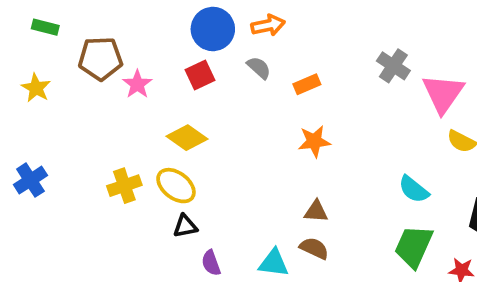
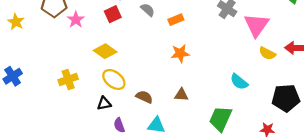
yellow ellipse: (176, 186) -> (114, 79), moved
green trapezoid: (414, 246) -> (221, 119), moved
brown semicircle: (314, 248) -> (144, 97), moved

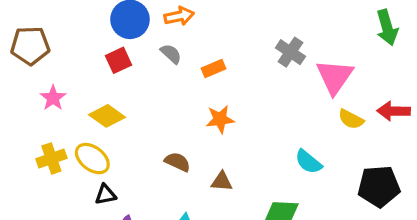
pink star: (76, 20) -> (53, 98), moved
yellow ellipse: (114, 79) -> (92, 159), moved
brown semicircle: (144, 97) -> (177, 162), moved

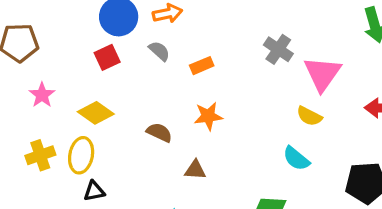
yellow semicircle: (351, 119) -> (309, 116), moved
yellow ellipse: (92, 159) -> (81, 155), turned 64
brown semicircle: (177, 162) -> (159, 132), moved
brown triangle: (222, 181) -> (195, 170), moved

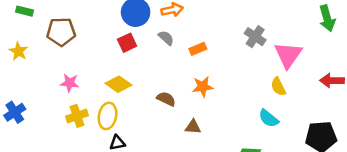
pink star: (42, 95) -> (70, 83), moved, turned -30
yellow semicircle: (309, 116) -> (278, 87), turned 36

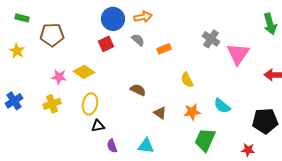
yellow diamond: (118, 84) -> (84, 72), moved
orange star: (203, 87) -> (192, 112), moved
yellow semicircle: (278, 87) -> (187, 80), moved
yellow cross: (77, 116) -> (52, 104), moved
brown triangle: (193, 127) -> (160, 113), turned 32

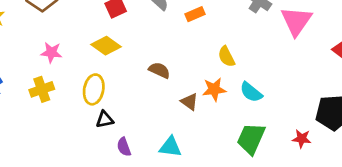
yellow diamond: (84, 72) -> (106, 46), moved
cyan semicircle: (222, 106) -> (251, 92), moved
orange star: (192, 112) -> (214, 89), moved
red star: (248, 150) -> (302, 139), moved

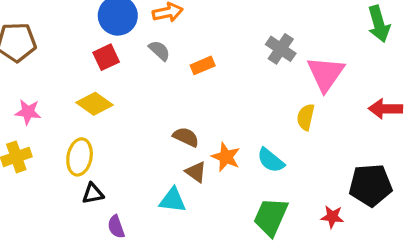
yellow semicircle: (226, 57) -> (306, 117), moved, turned 40
brown semicircle: (159, 70) -> (186, 137), moved
orange star: (214, 89) -> (226, 157), turned 30
cyan triangle: (170, 147) -> (173, 200), moved

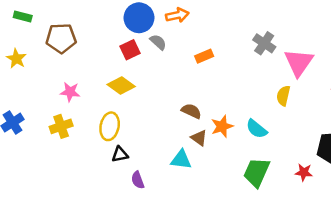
gray semicircle: (159, 51) -> (158, 42), moved
orange star: (226, 157) -> (222, 126), turned 30

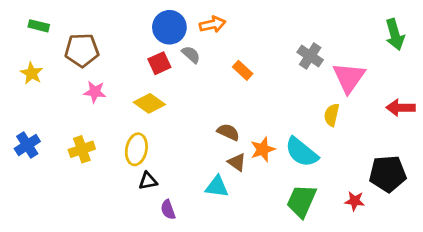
orange rectangle: (204, 56) -> (243, 70), turned 66
pink star: (70, 92) -> (95, 92), moved
cyan semicircle: (257, 129) -> (302, 152), size x1.4

